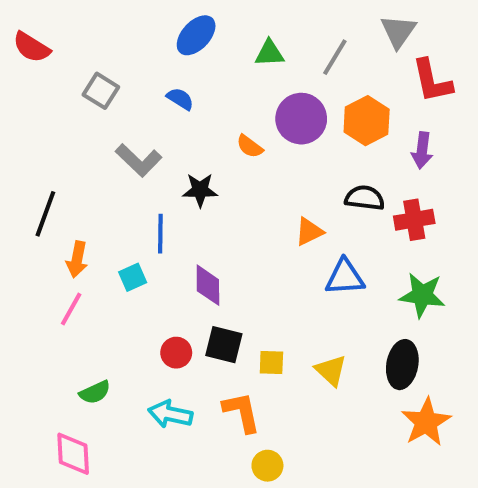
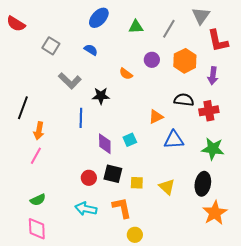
purple circle: (301, 119) -> (152, 60), size x0.6
cyan square: (133, 277) -> (130, 140), moved
green semicircle: (95, 392) -> (38, 200), moved

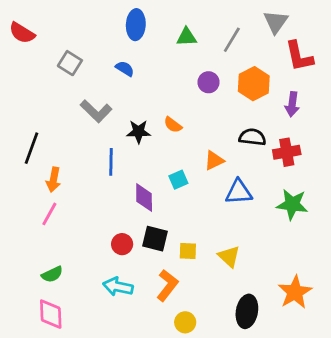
blue ellipse: (99, 18) -> (136, 25), turned -40
orange semicircle: (126, 74) -> (173, 125), moved
cyan square: (130, 140) -> (178, 180), moved
black ellipse: (203, 184) -> (247, 311), moved
orange L-shape: (122, 208) -> (167, 285), turned 50

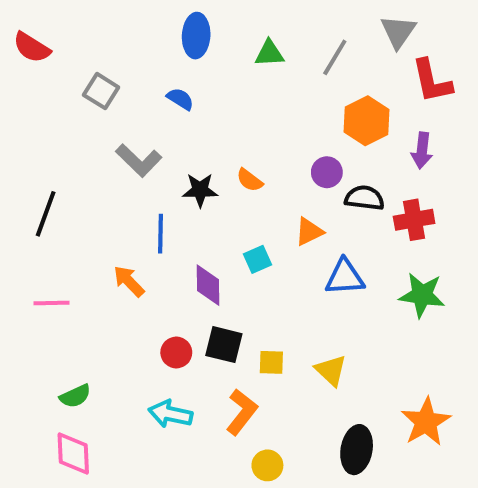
purple circle: (209, 82) -> (327, 172), moved
orange arrow: (53, 180) -> (129, 281), moved, turned 125
pink line: (49, 214) -> (52, 303), moved, turned 60

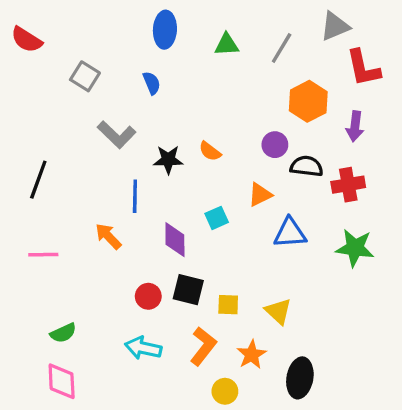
gray triangle: (398, 32) -> (335, 26), turned 32
blue semicircle: (180, 99) -> (152, 83), turned 35
orange star: (426, 422) -> (252, 355), moved, size x0.7

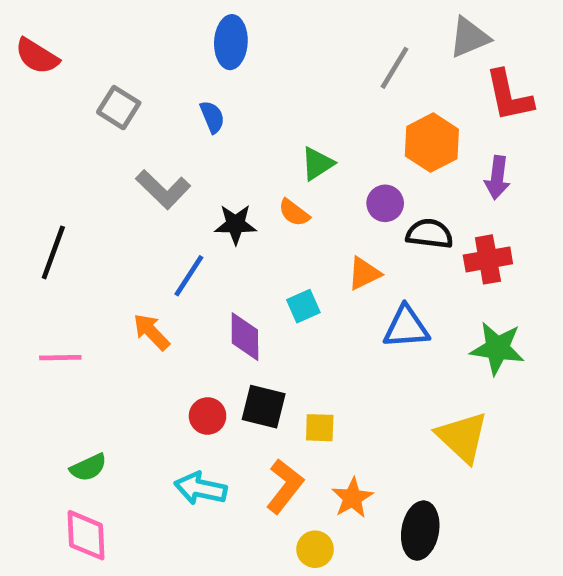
green triangle: (227, 45) -> (317, 164), moved, turned -30
blue line: (135, 196) -> (189, 276), turned 32
yellow triangle: (278, 311) -> (462, 437), moved, size x1.4

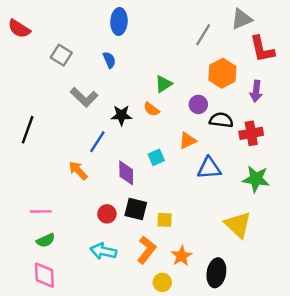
pink line: (60, 358) -> (41, 211), moved

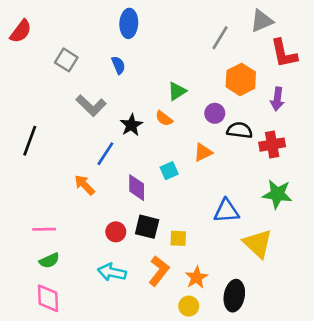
red semicircle: (19, 29) -> (21, 31), turned -85
black star: (121, 115) -> (131, 125), turned -30
blue triangle: (209, 168) -> (226, 211), moved
yellow circle: (162, 282) -> (189, 306), moved

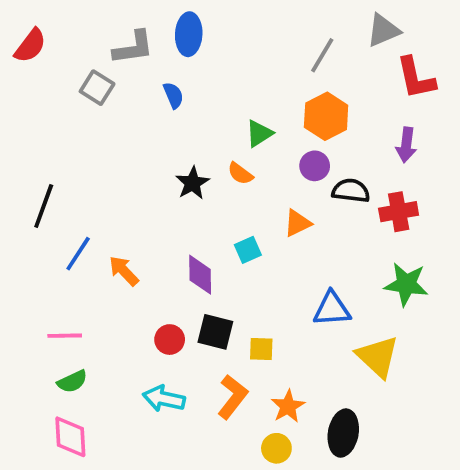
orange hexagon: (241, 79) -> (326, 116), moved
gray L-shape: (91, 105) -> (133, 48), moved, turned -52
blue line: (105, 154) -> (78, 254), moved

